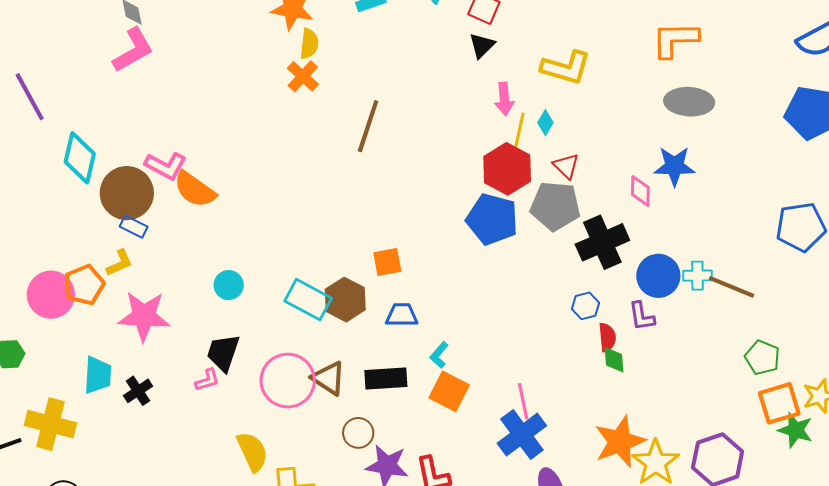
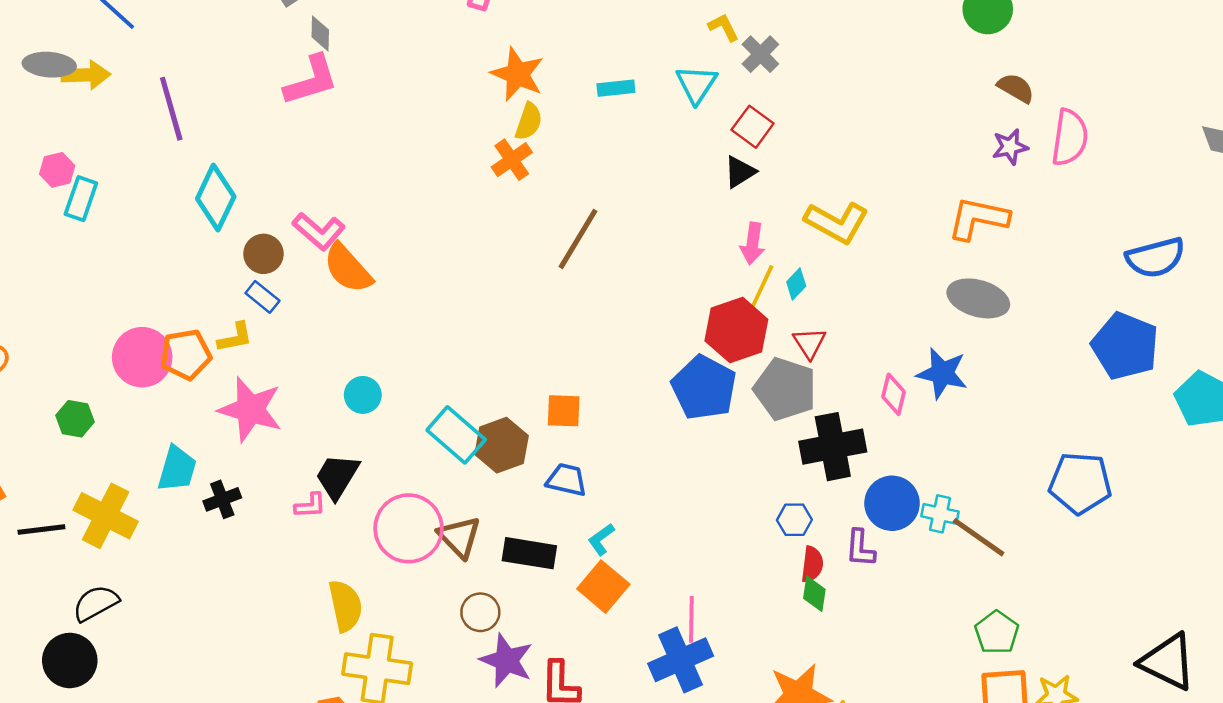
brown circle: (127, 193) -> (263, 254), size x0.6

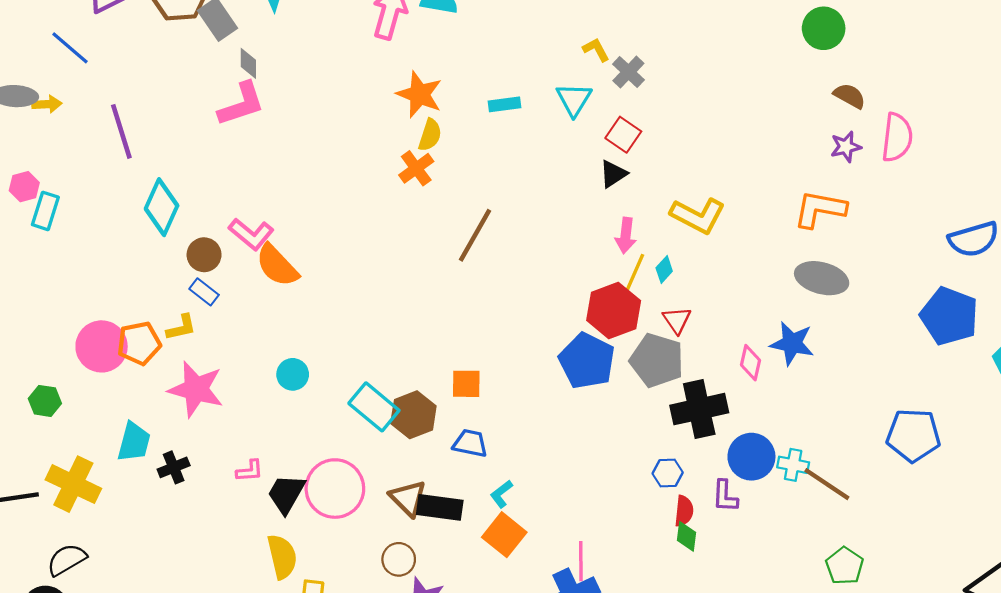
yellow arrow: (86, 75) -> (47, 104), size x0.7
black trapezoid: (337, 476) -> (286, 494), moved
brown triangle: (459, 537) -> (408, 498), moved

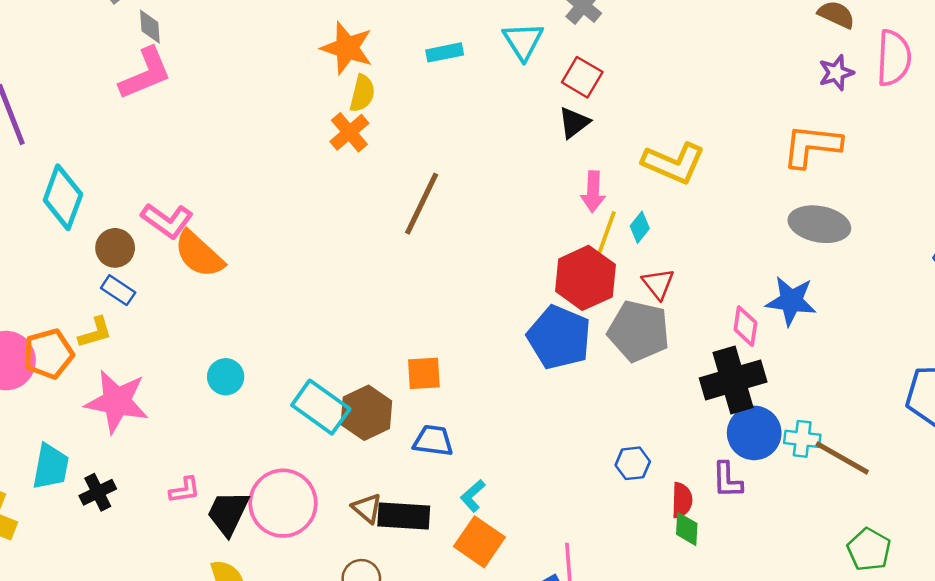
black cross: (699, 409) -> (733, 380), moved
blue hexagon: (668, 473) -> (633, 463), moved
brown triangle: (408, 498) -> (367, 508), size x0.7

